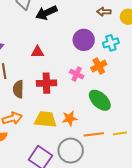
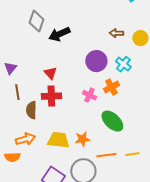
cyan cross: (111, 43) -> (123, 64), turned -35
red triangle: (37, 52) -> (50, 73), turned 48
red cross: (46, 83) -> (51, 96), moved

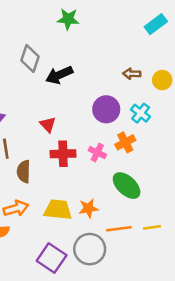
red cross: (51, 96) -> (63, 154), moved

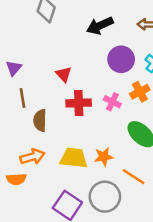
black arrow: (59, 75) -> (100, 26), moved
orange line: (119, 229) -> (134, 177), turned 40

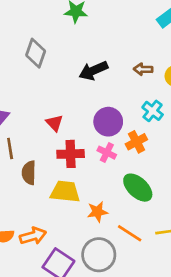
purple circle: (121, 59) -> (108, 122), moved
orange arrow: (32, 157) -> (33, 236), moved
yellow trapezoid: (74, 158) -> (65, 192), moved

